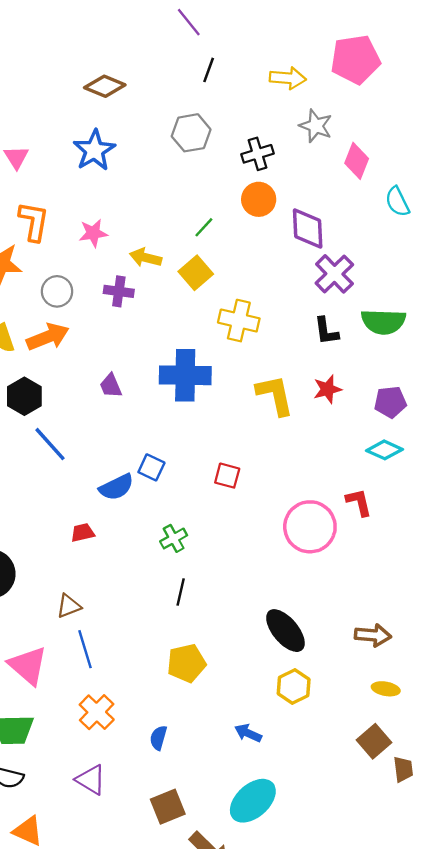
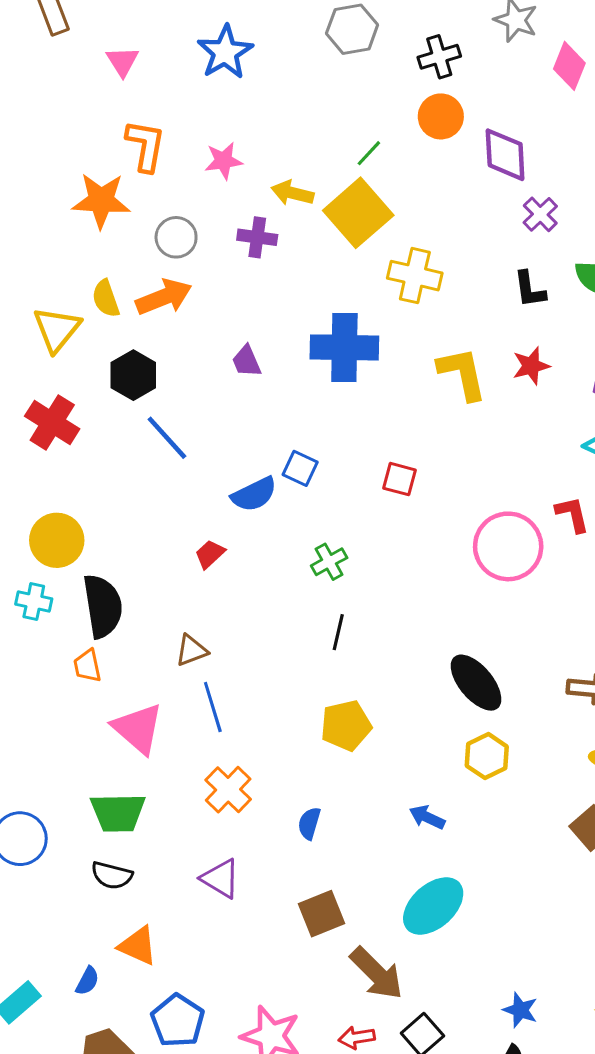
yellow square: (196, 273) -> (358, 213), size x1.5
purple cross: (334, 274) -> (540, 214), size x0.7
red trapezoid: (83, 533) -> (210, 554), turned -30

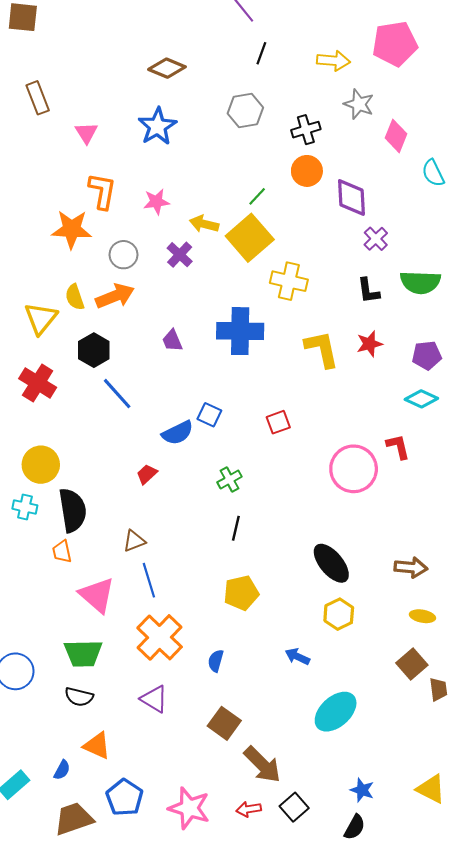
purple cross: (257, 237) -> (180, 255), turned 35
red square: (399, 479) -> (278, 422), turned -35
orange cross: (228, 790) -> (160, 637), size x1.4
cyan ellipse: (433, 906) -> (336, 712), moved
brown square: (321, 914) -> (224, 723), turned -32

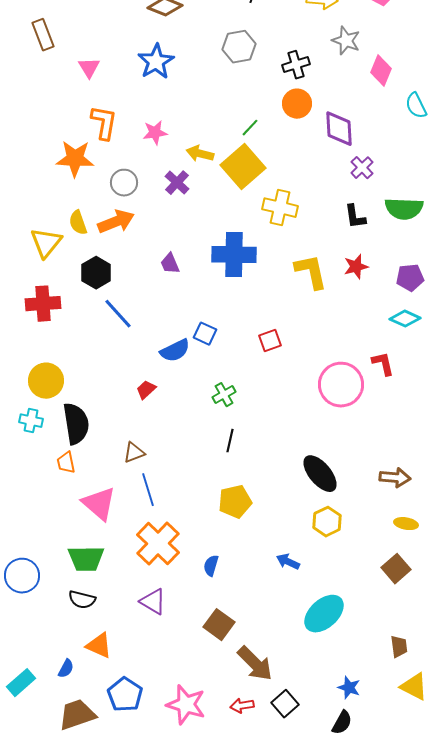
red cross: (38, 383) -> (43, 304), turned -36
brown trapezoid: (438, 689) -> (399, 647), moved

